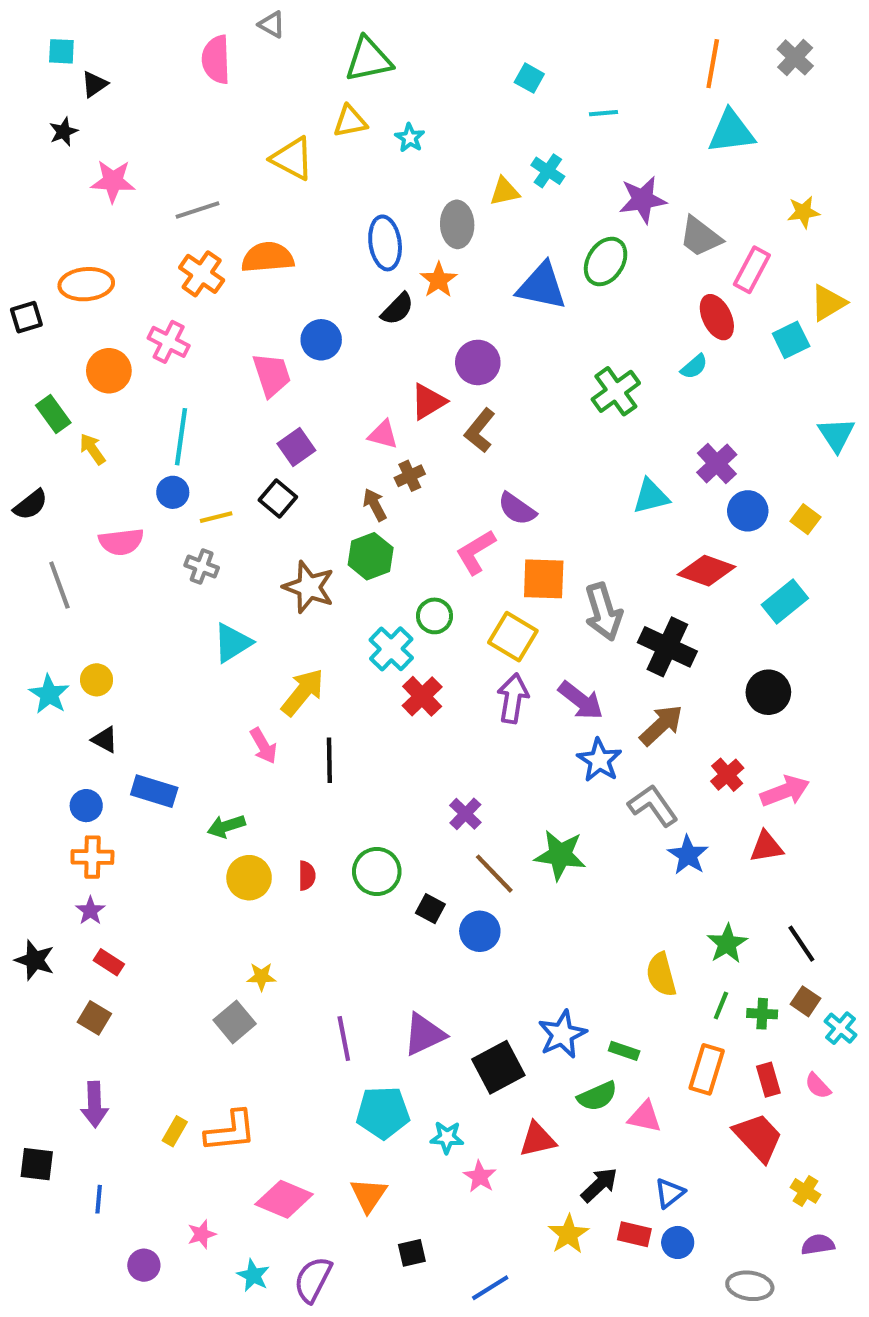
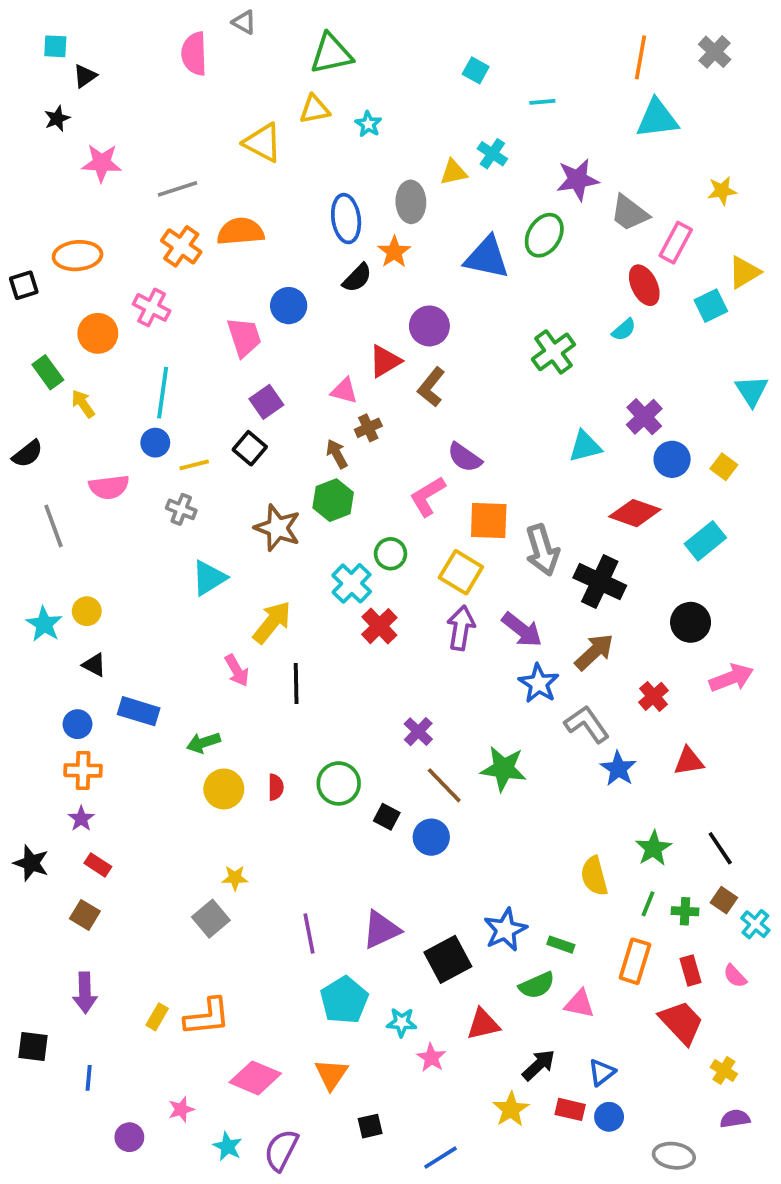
pink arrow: (785, 791) -> (731, 678), moved
cyan pentagon: (383, 1113) -> (344, 1000), turned -30

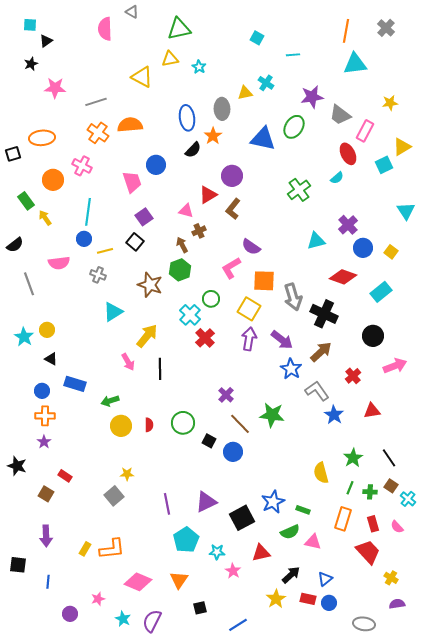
red rectangle: (98, 865) -> (65, 476), moved

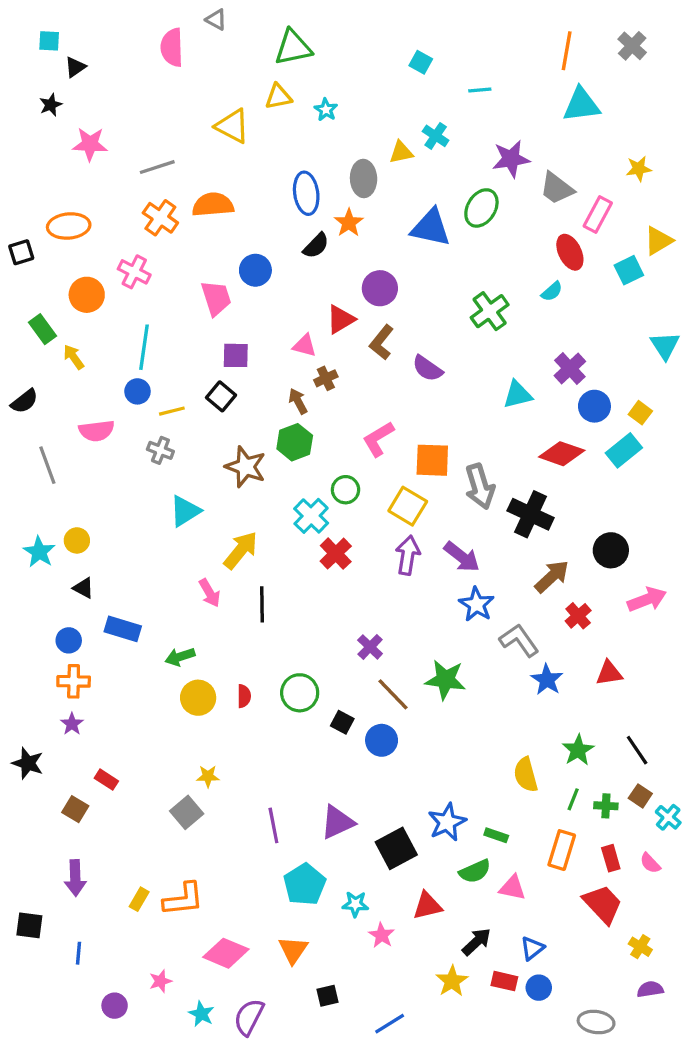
purple square: (144, 217) -> (236, 355), turned 36
purple semicircle: (251, 247) -> (427, 368), moved
cyan rectangle: (381, 292) -> (624, 450), moved
brown arrow: (321, 352) -> (552, 577), moved

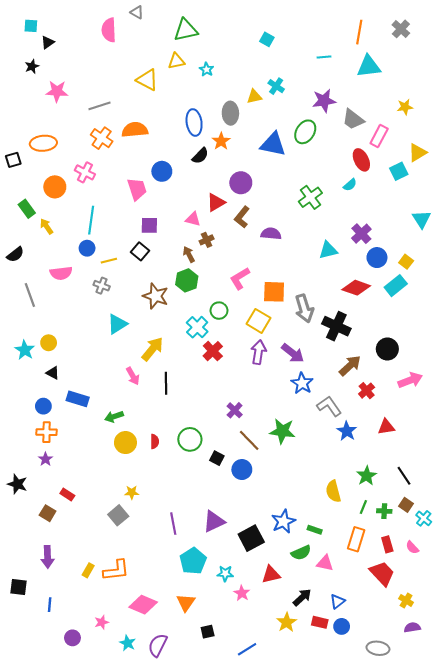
cyan line: (480, 90) -> (324, 57), moved
purple semicircle: (427, 368) -> (271, 234), turned 150

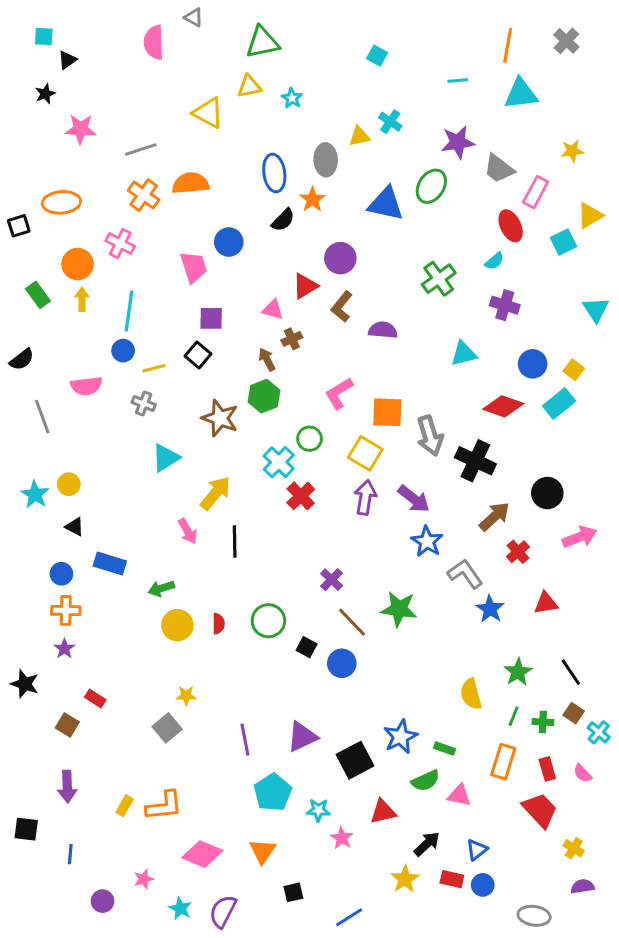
yellow arrow: (47, 226) -> (82, 299), moved, turned 35
purple cross: (361, 234) -> (505, 305), moved, turned -30

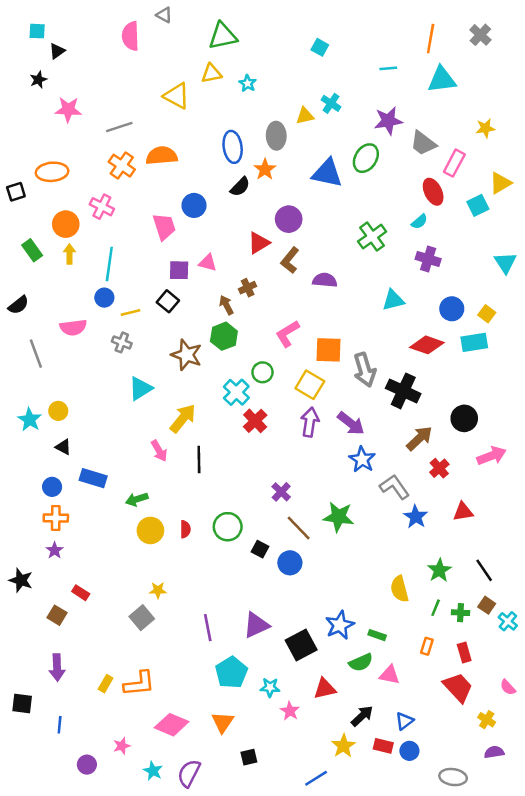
pink triangle: (273, 310) -> (208, 263), moved
cyan rectangle: (559, 403) -> (474, 342), turned 30
orange rectangle: (503, 762) -> (427, 646), size x0.6
pink semicircle: (583, 773) -> (508, 687), moved
blue line: (349, 917) -> (316, 778), moved

